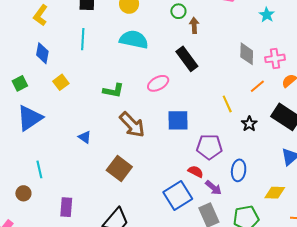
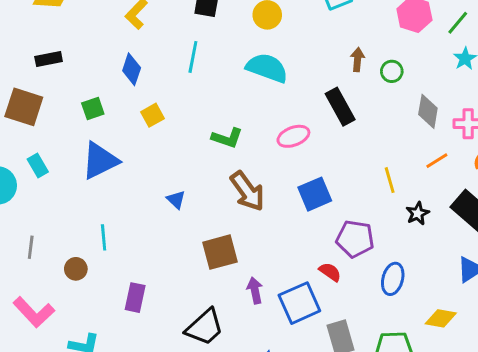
green circle: (178, 11) -> (392, 71), moved
blue square: (178, 120) -> (315, 194), turned -30
brown square: (119, 168) -> (220, 252), turned 30
purple arrow: (213, 188) -> (255, 290), moved, turned -150

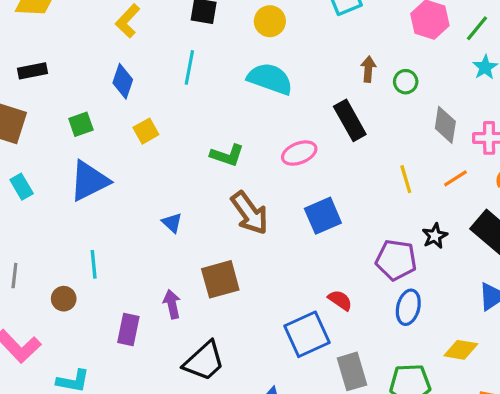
yellow line: (390, 180) -> (406, 179), moved
purple pentagon: (355, 239) -> (396, 260), moved
purple arrow: (255, 290) -> (172, 304), moved

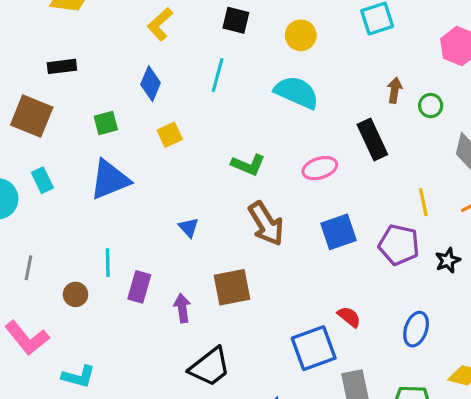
purple pentagon: (396, 260) -> (399, 245), moved
purple rectangle: (128, 329) -> (139, 287), moved

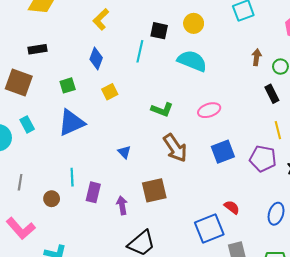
black square: (236, 20) -> (159, 31), moved
black rectangle: (372, 140) -> (272, 94), moved, size x0.7

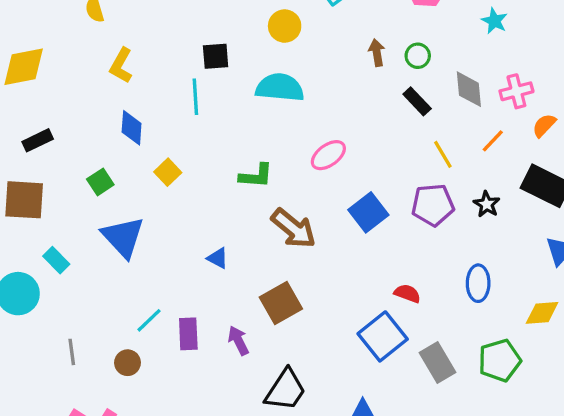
yellow circle: (194, 23) -> (285, 26), moved
blue triangle: (71, 123) -> (123, 237), turned -32
cyan line: (72, 177) -> (149, 320), turned 66

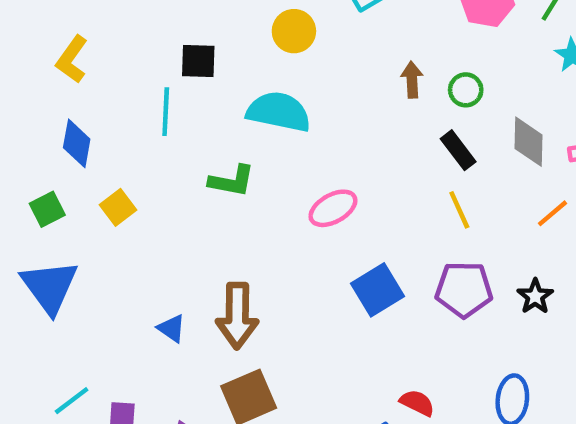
yellow line: (443, 154) -> (459, 210), moved
green L-shape: (256, 176) -> (232, 181), moved
green square: (100, 182) -> (47, 209), moved
brown arrow: (294, 228) -> (237, 316), moved, turned 45

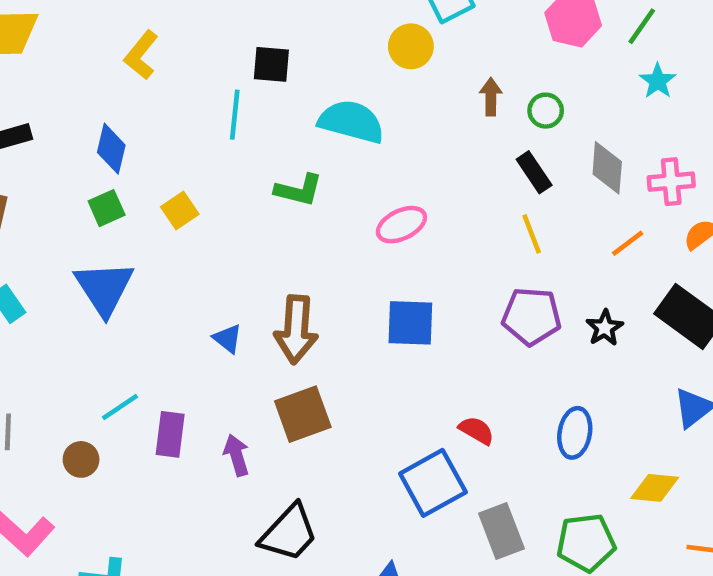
yellow circle: (294, 31) -> (411, 46), moved
blue diamond: (77, 143) -> (111, 149), moved
blue square: (378, 290) -> (410, 323), moved, turned 30

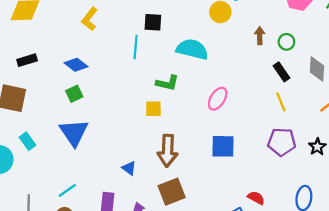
blue diamond: (111, 149) -> (76, 65), turned -65
yellow square: (180, 210) -> (153, 109), moved, turned 35
pink ellipse: (401, 225) -> (218, 99), turned -30
blue triangle: (228, 339) -> (129, 168), moved
cyan line: (120, 407) -> (67, 190), moved

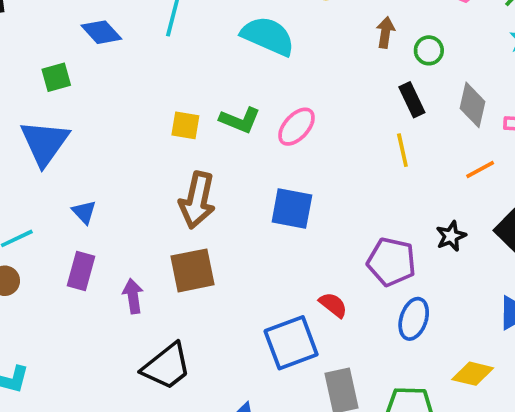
blue diamond: (76, 65) -> (101, 32), moved
green L-shape: (167, 83) -> (240, 120), moved
purple pentagon: (282, 142) -> (391, 262), moved
blue triangle: (129, 168) -> (84, 212), moved

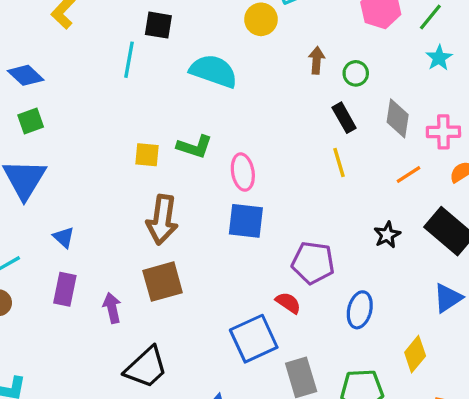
blue diamond: (101, 32) -> (26, 75), moved
pink ellipse: (297, 127) -> (243, 172), moved, turned -48
purple pentagon: (391, 262) -> (313, 263), moved
yellow diamond: (473, 374) -> (415, 354), turned -60

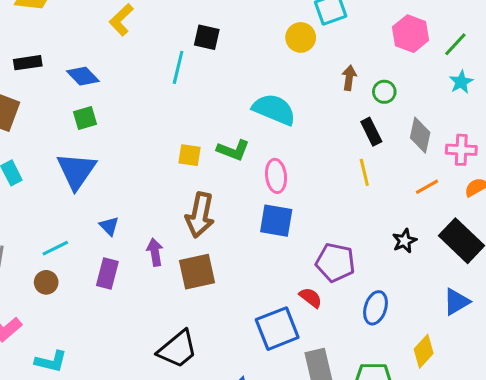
cyan semicircle: (214, 71) -> (274, 109), moved
purple arrow: (112, 308) -> (155, 252), moved

